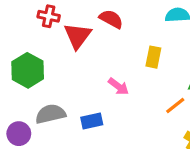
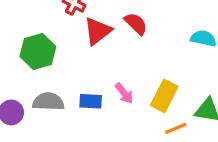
yellow rectangle: (153, 57) -> (164, 96), moved, size x1.4
blue rectangle: (92, 121) -> (91, 101), moved

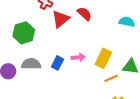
pink arrow: (124, 93) -> (78, 57), turned -56
blue rectangle: (91, 101) -> (57, 63), turned -64

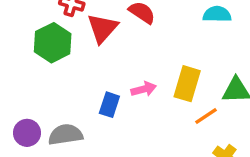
green hexagon: (24, 33) -> (53, 43), moved
gray semicircle: (31, 64) -> (65, 135), moved

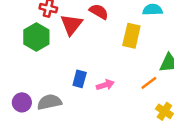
yellow rectangle: (187, 84) -> (131, 36), moved
pink arrow: (144, 89) -> (105, 85), moved

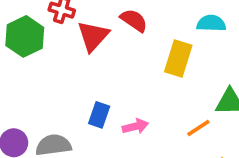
green hexagon: (36, 37) -> (25, 36), moved

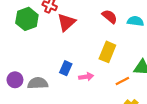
red semicircle: (134, 20) -> (110, 17), moved
yellow rectangle: (178, 59) -> (107, 52), moved

